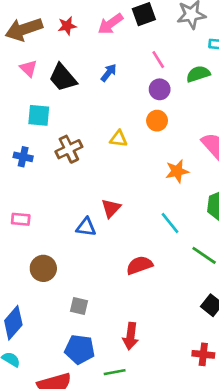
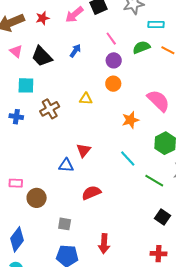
pink rectangle: (21, 219) -> (16, 183), moved
red semicircle: (139, 265) -> (91, 193), moved

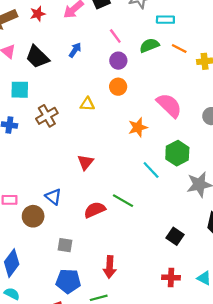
cyan line: (128, 158) -> (151, 170), moved
blue triangle: (66, 165) -> (53, 197), moved, turned 35
green line: (154, 181) -> (123, 201), moved

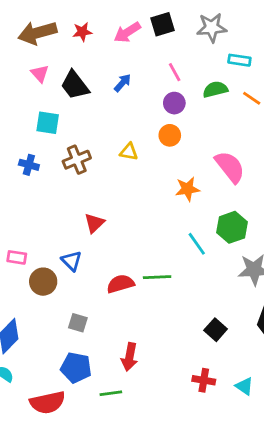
red triangle: (85, 162) -> (94, 223), moved
green line: (123, 201) -> (157, 277), turned -40

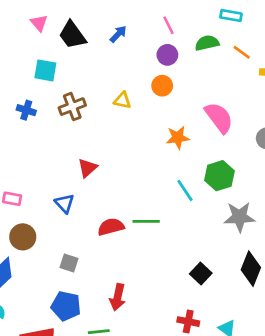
brown circle: (43, 282) -> (23, 237), moved

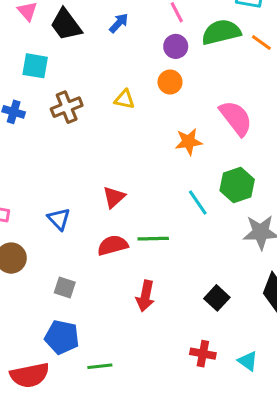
green semicircle: (207, 43) -> (221, 32), size x1.4
red triangle: (87, 168) -> (114, 197), moved
red arrow: (118, 297) -> (145, 296), moved

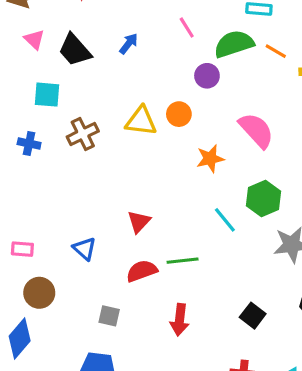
purple circle: (176, 46) -> (207, 76), moved
orange circle: (170, 82) -> (179, 114), moved
yellow triangle: (124, 99) -> (141, 121), size x1.5
gray square: (65, 288) -> (109, 316), moved

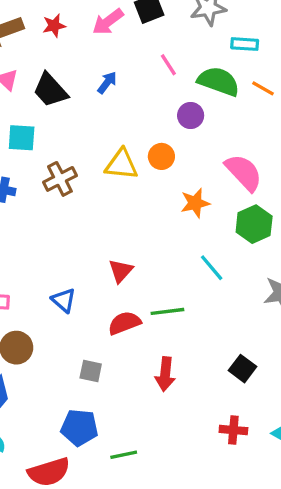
green semicircle: (234, 44) -> (219, 81), turned 39
green hexagon: (264, 199) -> (254, 224), moved

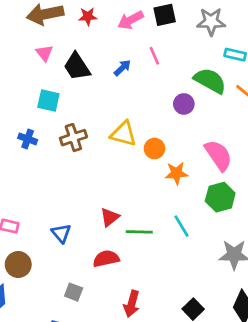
pink line: (168, 65) -> (154, 56), moved
orange circle: (161, 156) -> (154, 148), moved
green line: (167, 311) -> (139, 232), moved

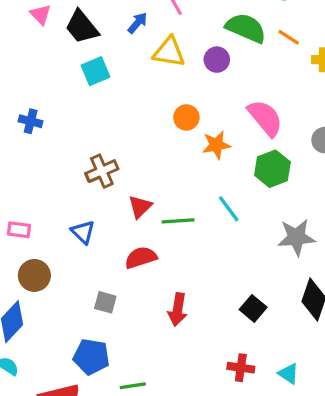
cyan square: (48, 100) -> (96, 71), moved, turned -30
yellow triangle: (123, 134) -> (169, 52), moved
brown cross: (73, 138) -> (102, 171), moved

